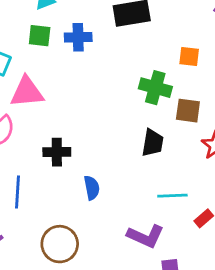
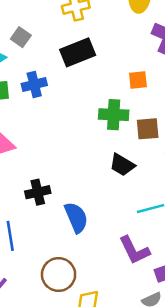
black trapezoid: (153, 143) -> (122, 165), turned 124
blue semicircle: (92, 188) -> (76, 217), size x1.4
purple L-shape: (146, 236) -> (134, 250), turned 52

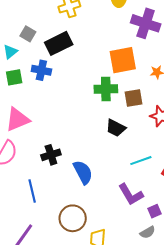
black rectangle: (78, 52) -> (59, 43), moved
orange square: (138, 80) -> (123, 60), size x1.8
blue cross: (34, 85) -> (41, 70), turned 30

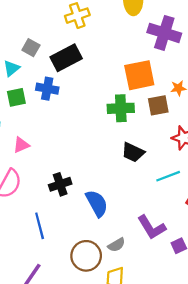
brown square: (133, 98) -> (158, 105), moved
pink triangle: (17, 119) -> (21, 145), size x0.6
cyan line: (141, 161) -> (168, 176), moved
gray semicircle: (148, 232) -> (117, 245), moved

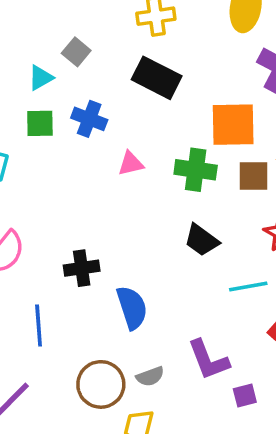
black rectangle: (66, 58) -> (157, 78), moved, turned 44
pink triangle: (21, 145) -> (131, 163), moved

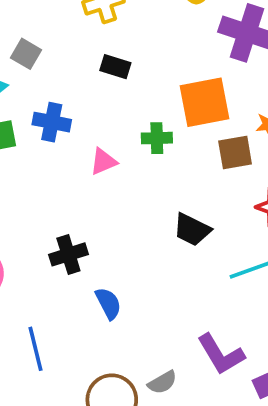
black rectangle: (157, 78) -> (115, 67), size x0.6
green cross: (196, 170) -> (157, 138), moved, size x0.7
black cross: (82, 268) -> (68, 254), moved
blue semicircle: (132, 308) -> (108, 303), moved, size x0.7

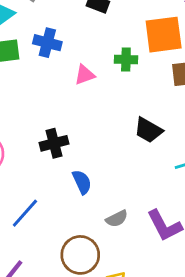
blue line: (36, 349) -> (25, 213), turned 52
gray semicircle: (162, 382) -> (117, 219), moved

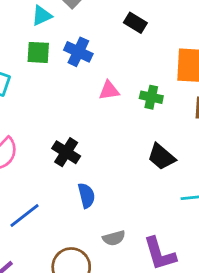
green cross: (126, 59) -> (151, 97), moved
black cross: (54, 143) -> (66, 152), turned 36

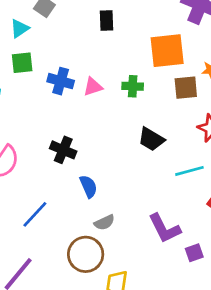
black rectangle: (135, 23) -> (106, 21), turned 66
blue cross: (78, 52) -> (61, 81), moved
gray semicircle: (114, 238) -> (104, 222), moved

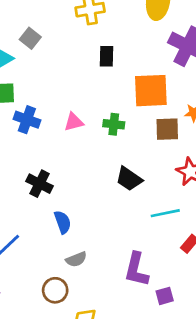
black rectangle: (106, 21) -> (106, 56), moved
blue cross: (61, 81) -> (27, 120), moved
purple L-shape: (165, 228) -> (136, 270), turned 36
brown circle: (86, 254) -> (55, 290), size x0.7

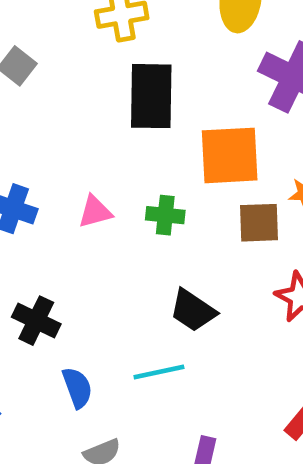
black rectangle: (106, 56) -> (151, 96), size x1.8
cyan line: (165, 213) -> (159, 372), moved

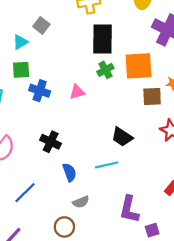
green cross: (165, 215) -> (105, 70), moved, turned -35

